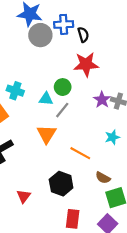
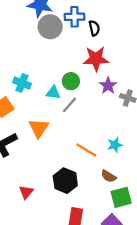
purple star: (102, 100) -> (108, 86), moved
orange triangle: (47, 134) -> (39, 128), moved
cyan star: (112, 137) -> (115, 145), moved

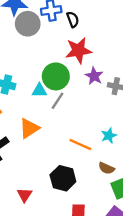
green circle: (71, 81) -> (56, 76), size x1.5
orange triangle: (39, 128) -> (29, 128), turned 30

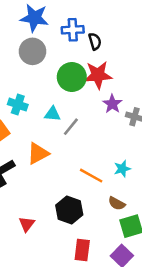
gray circle: (28, 24) -> (33, 51), moved
green circle: (56, 76) -> (72, 77), moved

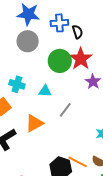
red star: (98, 75) -> (81, 59), turned -30
gray line: (71, 127) -> (65, 110), moved
orange line: (91, 176) -> (78, 162), moved

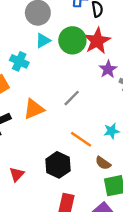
cyan triangle: (45, 91) -> (43, 40), moved, turned -40
orange line: (78, 162) -> (81, 139), moved

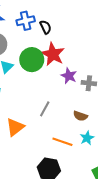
cyan star: (111, 131) -> (87, 138), moved
brown semicircle: (103, 163) -> (80, 116), moved

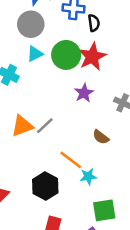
purple star: (69, 76) -> (84, 93), moved
gray line: (45, 109) -> (45, 126), moved
cyan star: (87, 138) -> (88, 177), moved

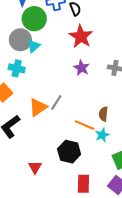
gray circle: (31, 24) -> (20, 40), moved
green circle: (66, 55) -> (34, 19), moved
brown semicircle: (101, 137) -> (103, 114), moved, turned 72

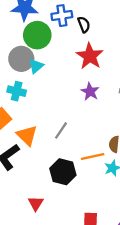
orange triangle: (38, 107) -> (27, 135), moved, turned -42
orange line: (85, 125) -> (93, 157), turned -36
black hexagon: (69, 152) -> (63, 172), moved

